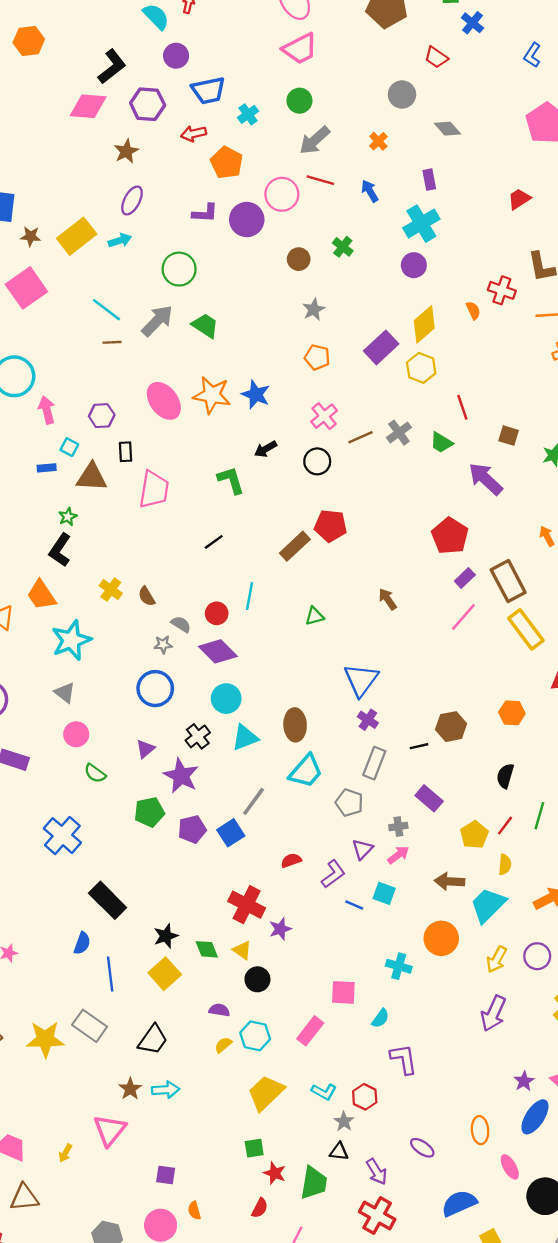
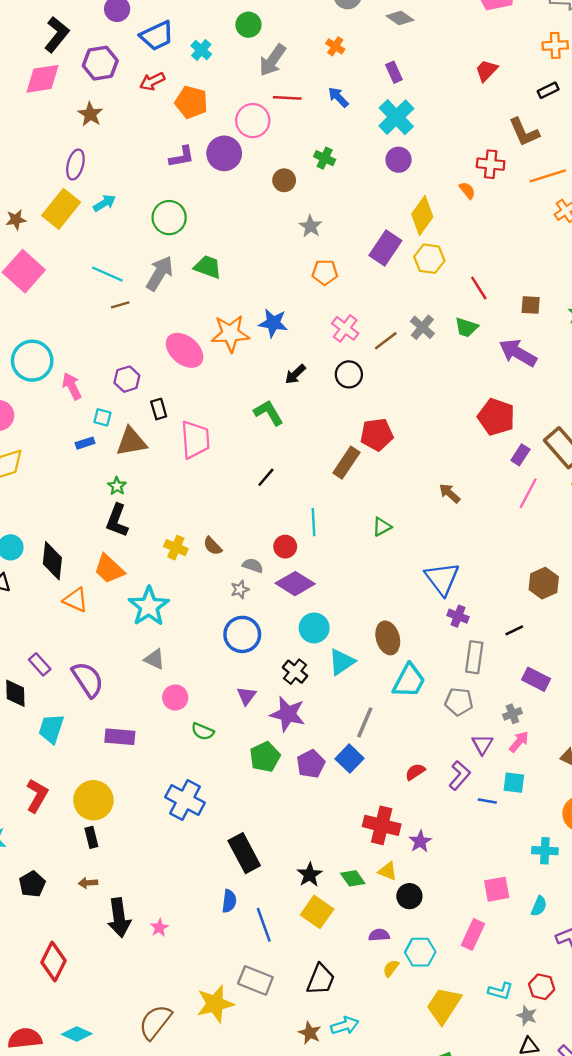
purple ellipse: (132, 200) -> (75, 165), moved
brown hexagon: (451, 727) -> (544, 583), moved
black rectangle: (108, 900) -> (244, 853), turned 30

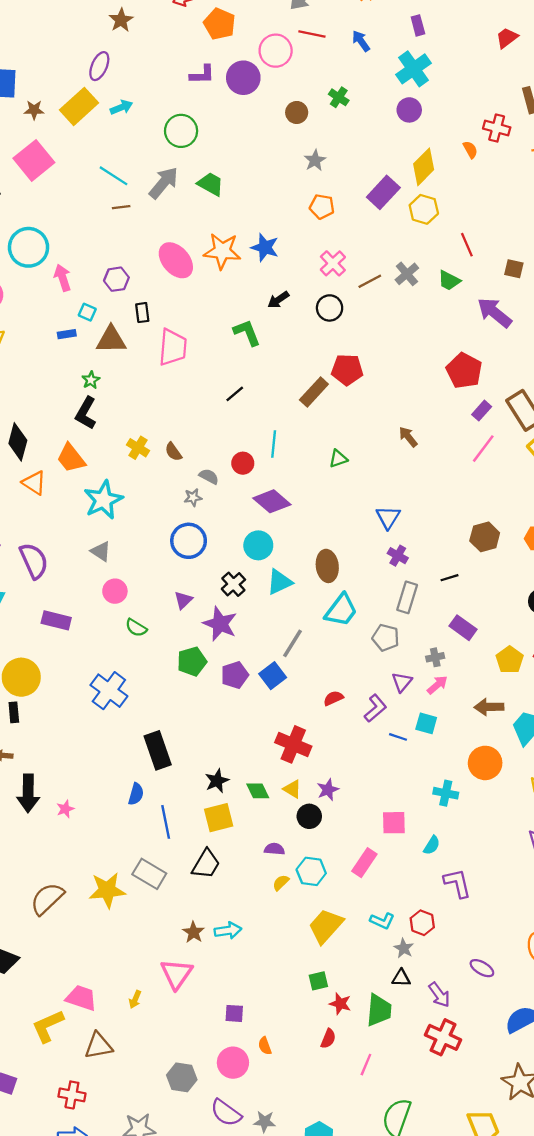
blue triangle: (442, 579) -> (388, 517), size x0.7
purple diamond: (295, 584) -> (272, 501), moved
purple star: (420, 841) -> (328, 790), moved
yellow square: (317, 912) -> (219, 818), turned 32
black trapezoid: (321, 979) -> (206, 864), moved

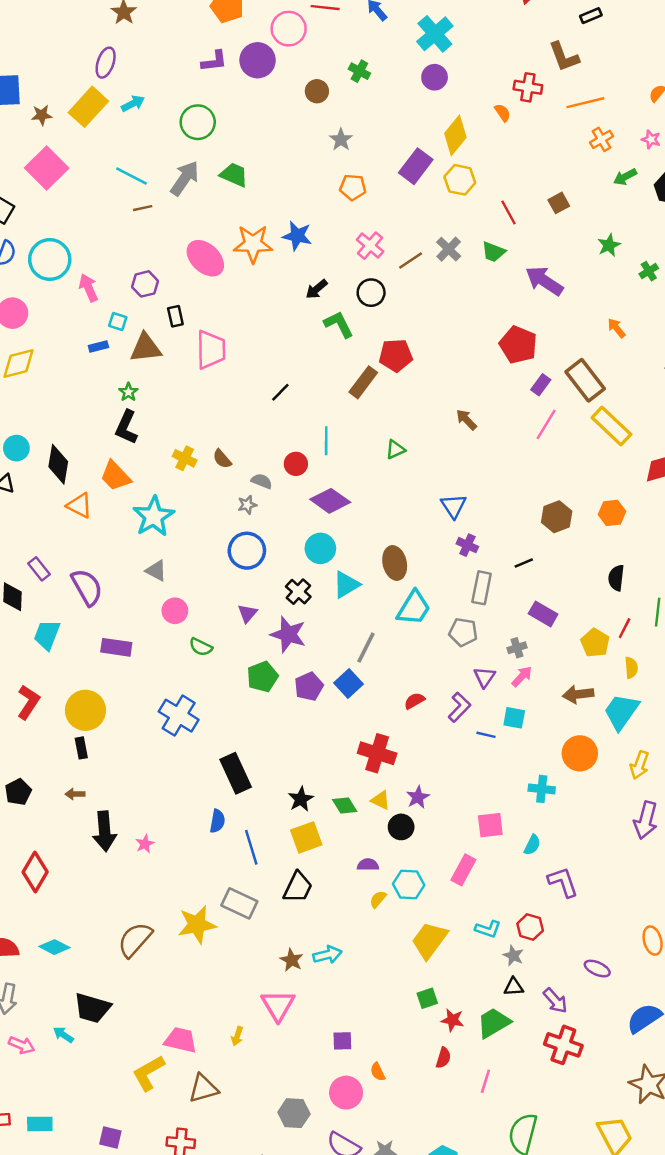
brown square: (514, 269) -> (559, 203), moved, turned -36
green L-shape: (247, 333) -> (339, 324), moved
green trapezoid: (379, 1010) -> (494, 1023), turned -120

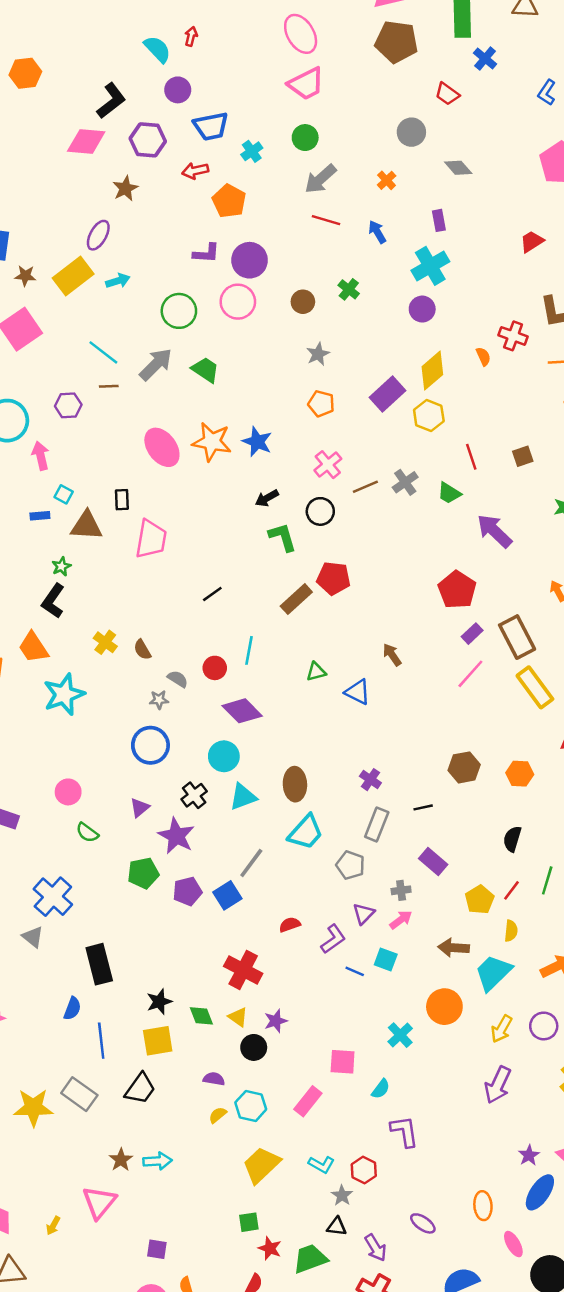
pink circle: (289, 29) -> (238, 302), moved
purple hexagon: (145, 284) -> (68, 405), moved
blue triangle: (454, 506) -> (358, 692), moved, turned -40
gray triangle: (156, 571) -> (33, 937), moved
cyan cross: (542, 789) -> (400, 1035), turned 30

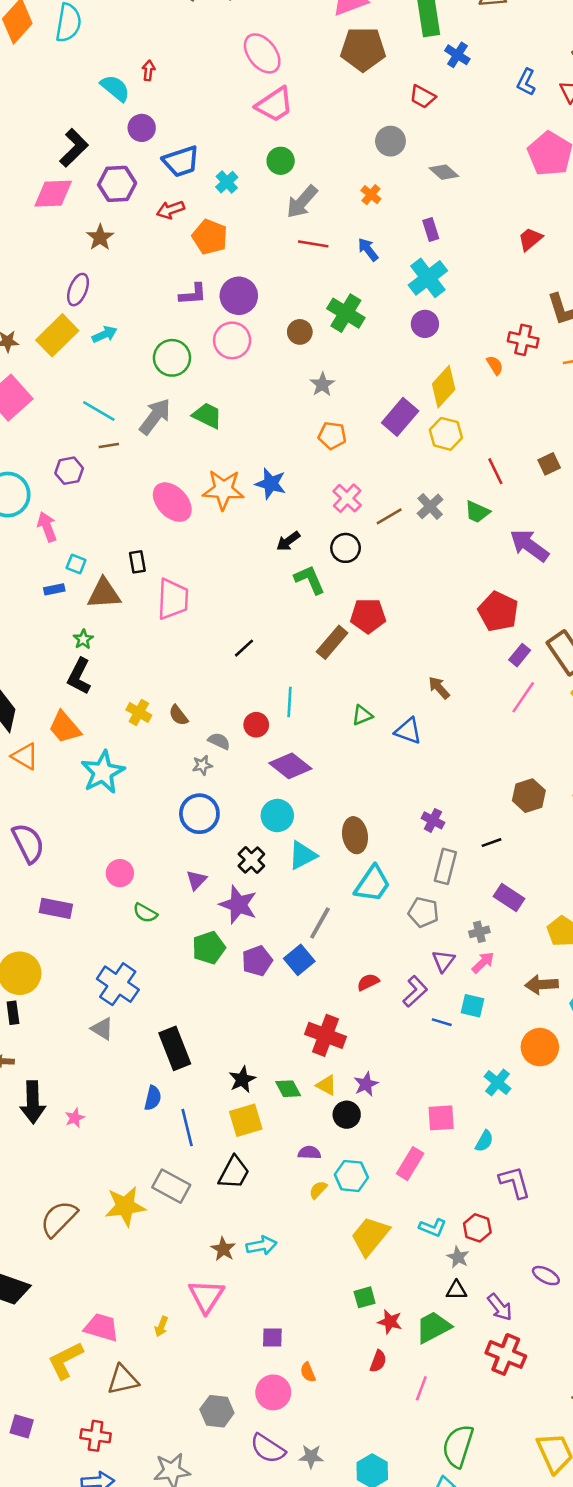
green cross: (349, 289) -> (346, 313), size x1.6

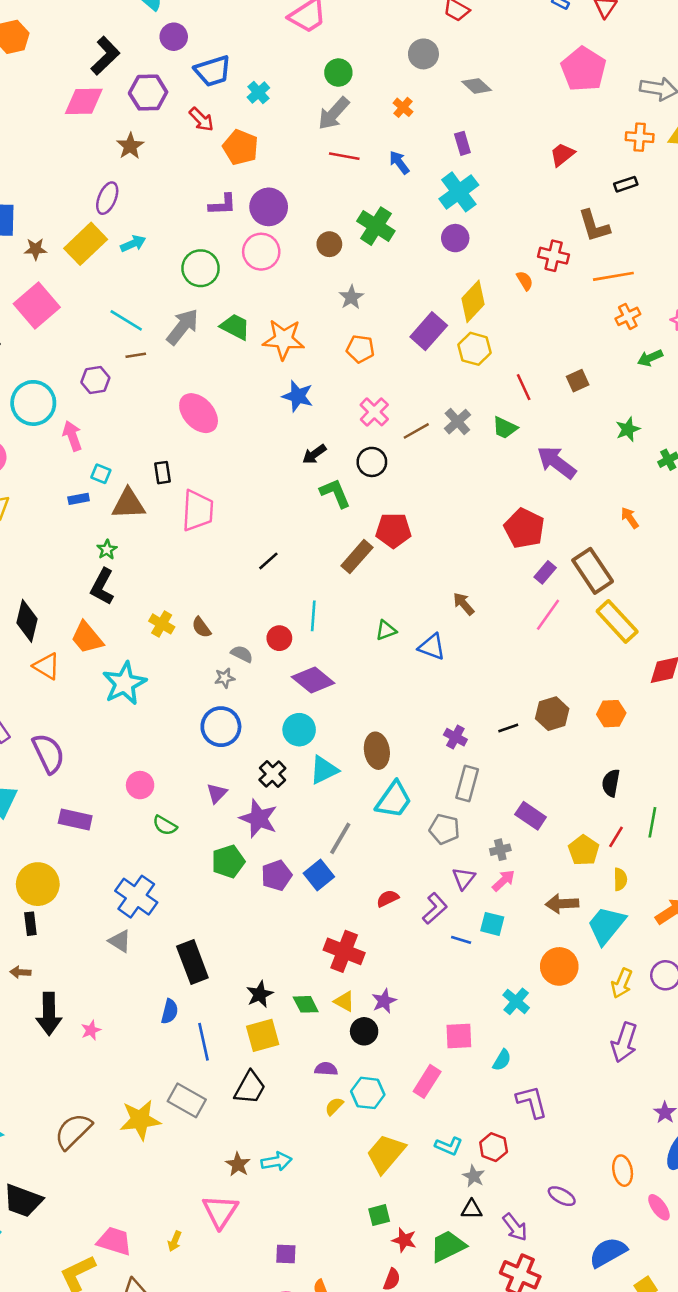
green circle: (281, 161) -> (338, 73), moved
red arrow: (170, 210) -> (201, 119), turned -116
orange star: (223, 490) -> (284, 339), moved
black line: (492, 843) -> (508, 728), moved

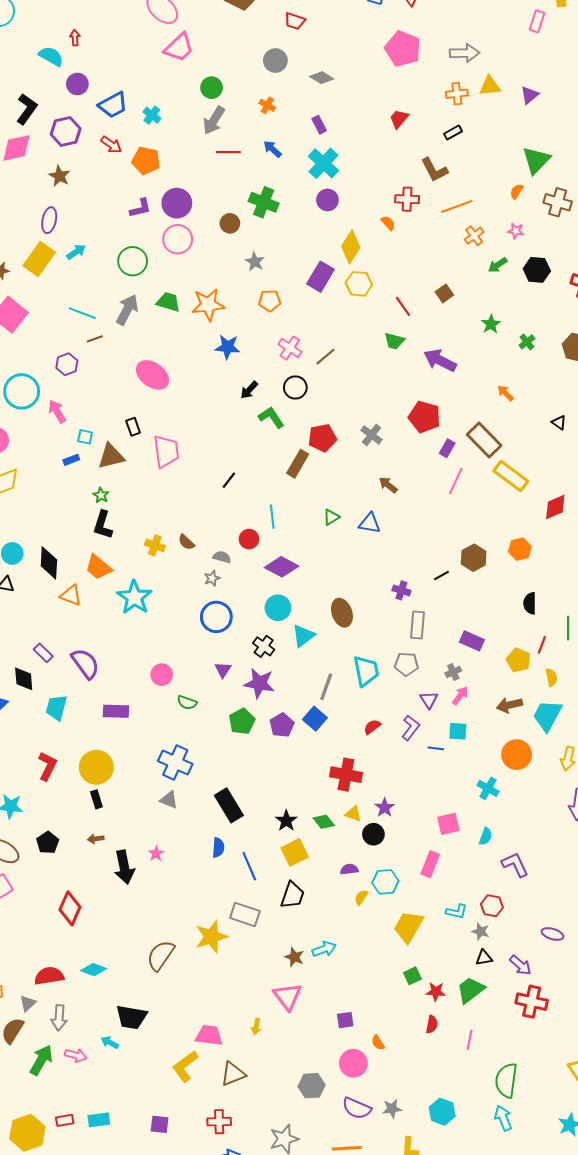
gray cross: (457, 422) -> (372, 435), moved
cyan trapezoid: (394, 800) -> (366, 671), moved, turned -36
pink star: (91, 1030) -> (156, 854), moved

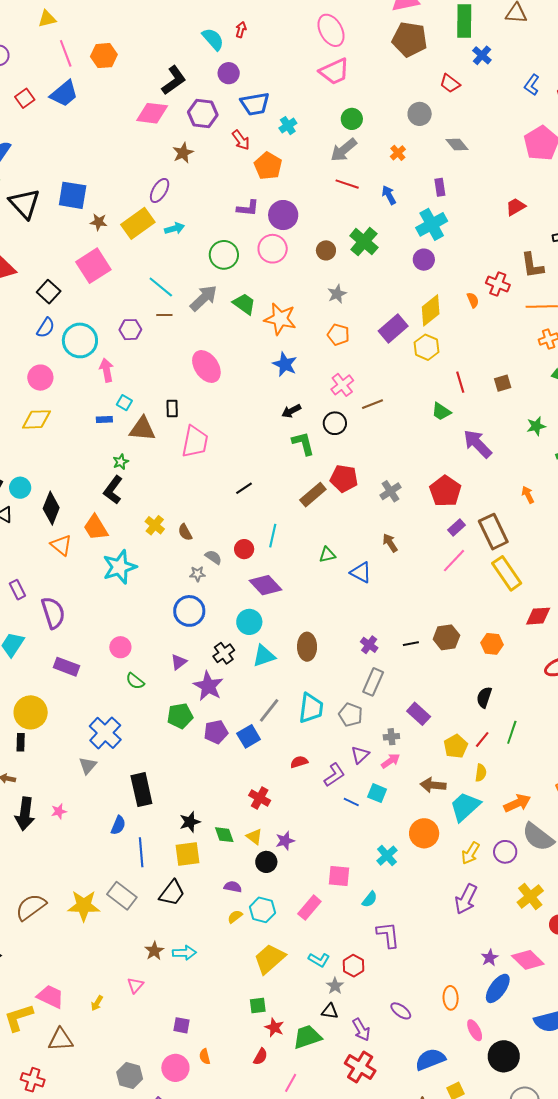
red cross: (346, 775) -> (260, 798), size x0.7
gray triangle: (169, 800) -> (88, 765), turned 30
pink triangle: (287, 997) -> (135, 985), size x0.6

